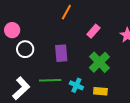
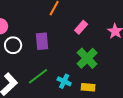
purple rectangle: (61, 53) -> (42, 41), moved
green line: (50, 80) -> (38, 76), turned -35

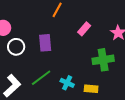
green cross: (87, 58) -> (103, 60), moved, turned 35

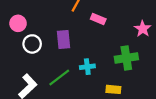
pink rectangle: (84, 29) -> (98, 19), moved, turned 72
cyan cross: (67, 83) -> (87, 67), moved, turned -32

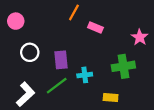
pink circle: (18, 23) -> (16, 21), moved
purple rectangle: (64, 40) -> (61, 60), moved

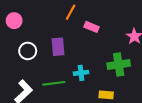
purple rectangle: (61, 60) -> (58, 47), moved
green line: (57, 86) -> (54, 83), turned 30

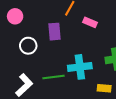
purple rectangle: (58, 47) -> (55, 32), moved
cyan cross: (81, 73) -> (80, 67), size x1.6

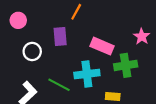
pink rectangle: (90, 22) -> (102, 46), moved, size x1.5
green line: (54, 77) -> (59, 85), turned 35

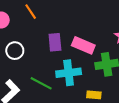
orange line: (76, 12) -> (31, 12), moved, turned -63
purple rectangle: (60, 36) -> (55, 42), moved

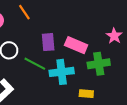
green line: (41, 83) -> (35, 64), moved

